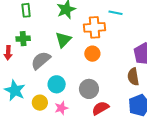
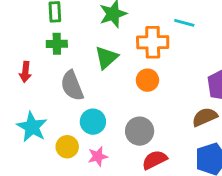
green cross: (23, 39) -> (57, 44), moved
gray semicircle: (41, 60) -> (72, 86), turned -75
brown semicircle: (133, 77) -> (205, 117), turned 72

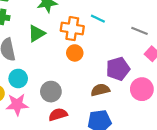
orange circle: (147, 80) -> (75, 53), moved
pink star: (98, 156) -> (17, 105), size x1.5

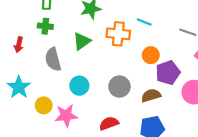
orange circle: (75, 53) -> (151, 55), moved
cyan circle: (18, 78) -> (79, 86), moved
gray circle: (51, 92) -> (119, 87), moved

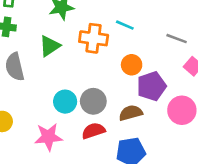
cyan circle: (79, 86) -> (65, 102), moved
pink star: (66, 116) -> (48, 137), moved
red semicircle: (109, 123) -> (93, 131), moved

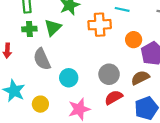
green triangle: (50, 46) -> (53, 28), moved
cyan circle: (65, 102) -> (69, 78), moved

